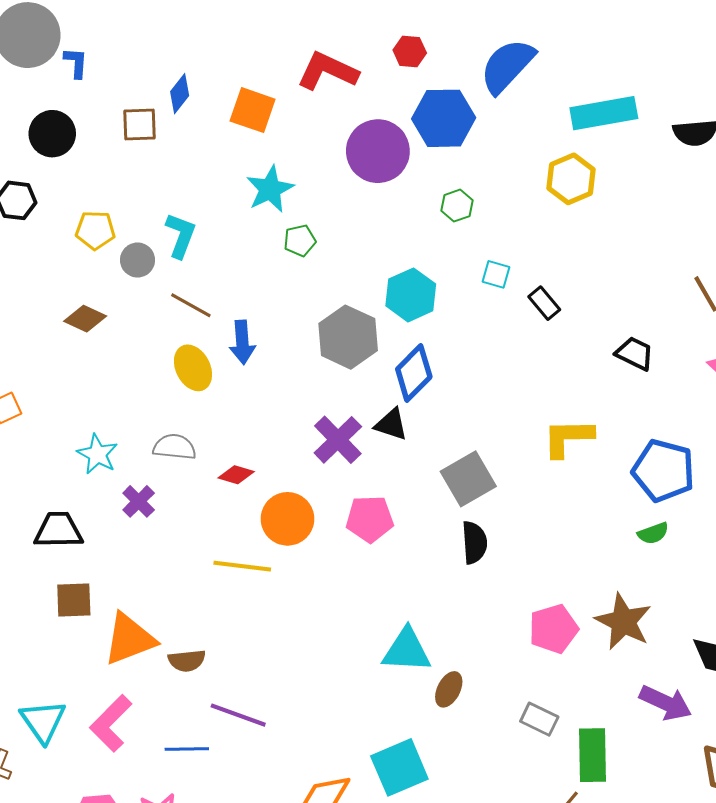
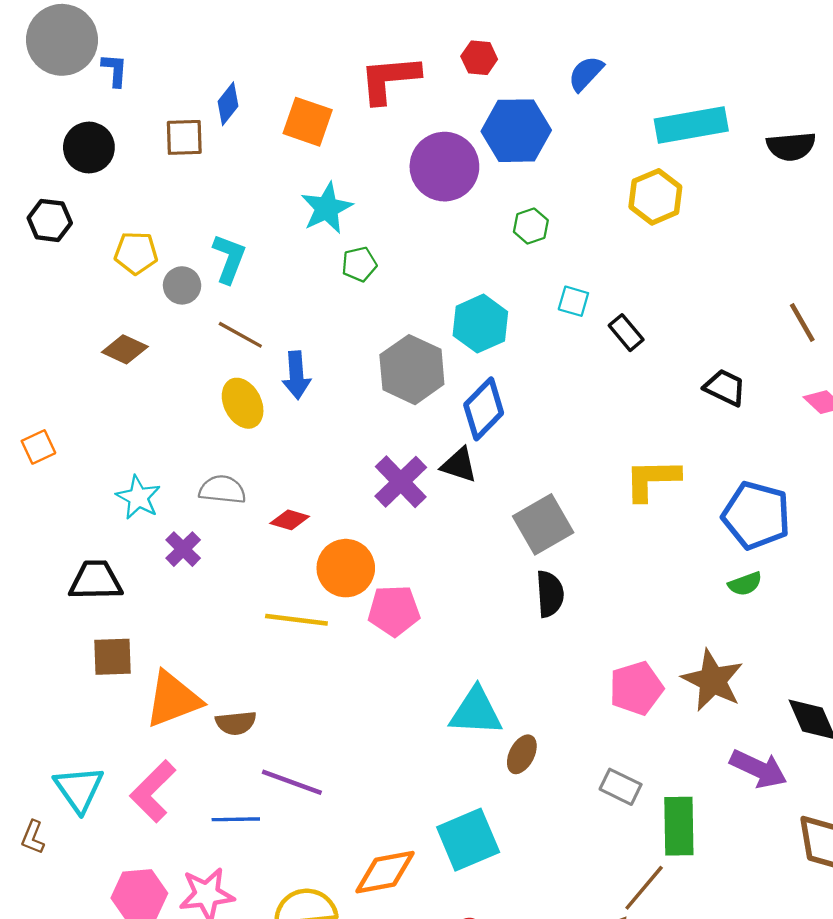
blue semicircle: (507, 66) -> (586, 73), size x0.6
red L-shape: (328, 71) -> (390, 79), turned -30
pink pentagon: (370, 519) -> (394, 611), moved

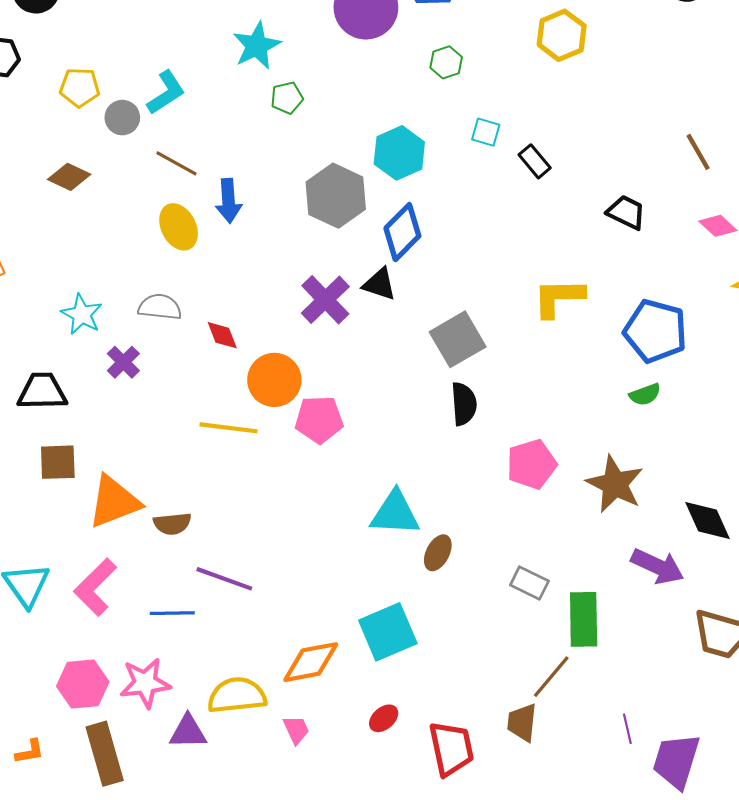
cyan L-shape: (229, 259) -> (166, 93), turned 36
red diamond: (290, 520) -> (222, 335), turned 52
pink pentagon: (636, 688) -> (532, 464), moved

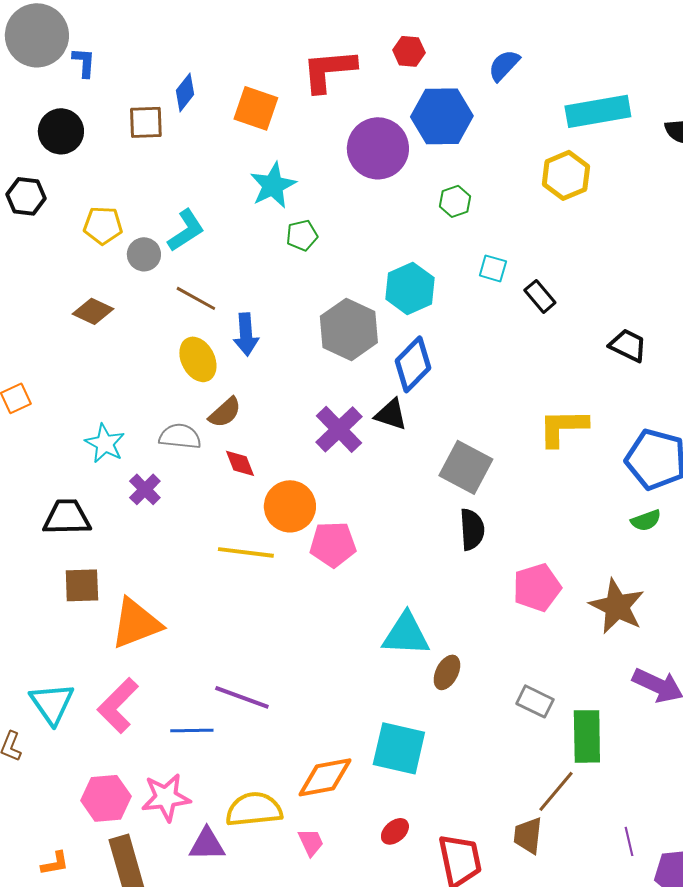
gray square: (458, 339) -> (466, 467), turned -32
brown semicircle: (172, 524) -> (225, 412), moved, turned -36
cyan square: (388, 632) -> (399, 748), turned 36

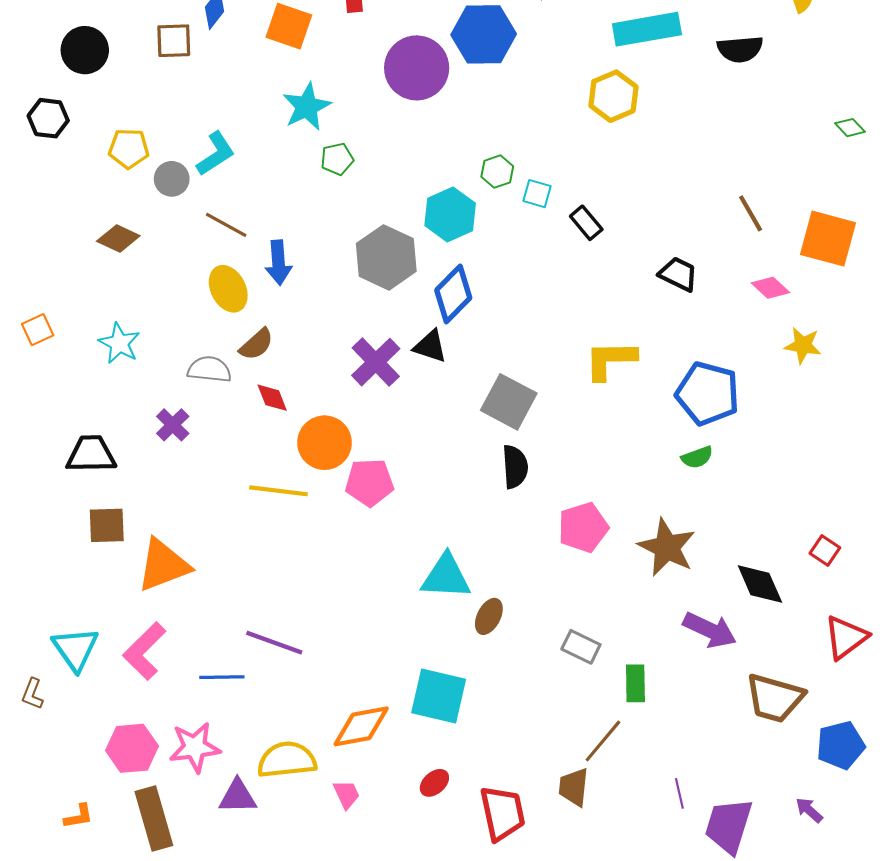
green hexagon: (455, 201) -> (497, 172), moved
cyan star: (105, 443) -> (119, 343), moved
green rectangle: (587, 736) -> (635, 683), size x0.7

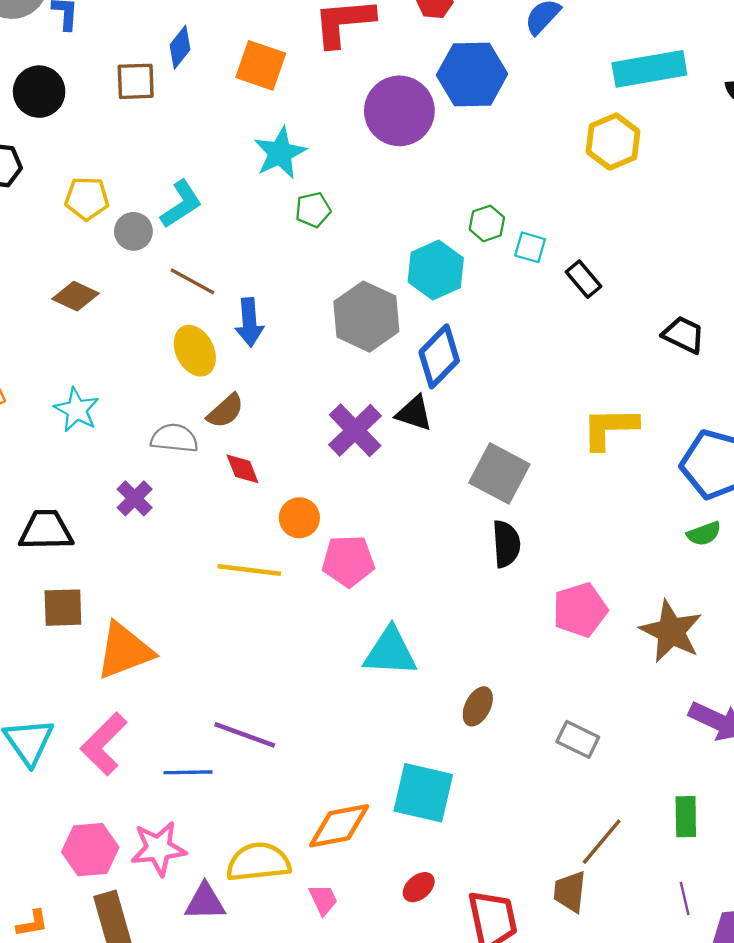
orange circle: (325, 443) -> (299, 518), size x0.7
cyan triangle: (446, 577) -> (390, 652), moved
green rectangle: (635, 683) -> (686, 817), moved

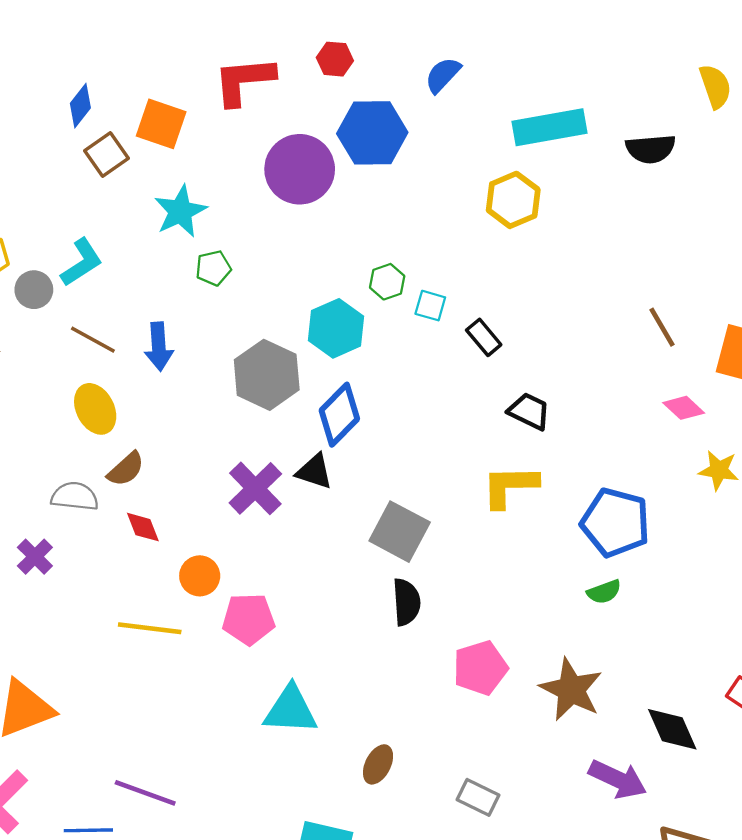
brown square: (136, 81) -> (107, 154), moved, turned -33
blue arrow: (249, 322) -> (159, 346), moved
black trapezoid: (683, 335) -> (529, 411), moved

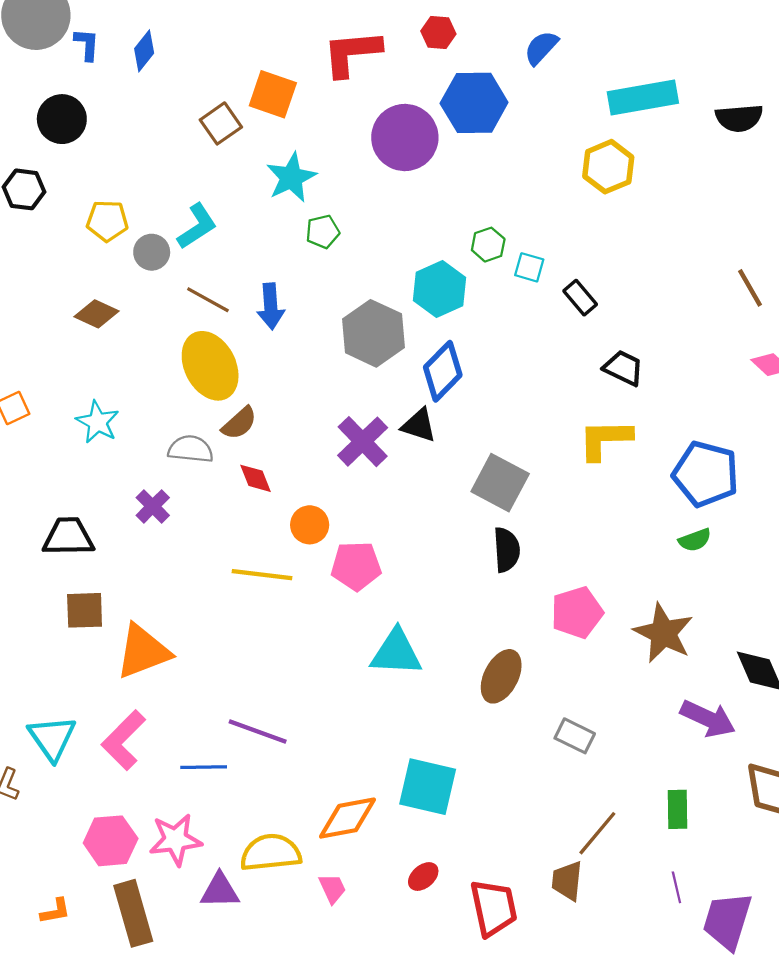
blue diamond: (80, 106) -> (144, 51), moved
yellow ellipse: (95, 409) -> (210, 366), size x1.4
brown ellipse: (378, 764) -> (501, 676), moved, size x1.4

